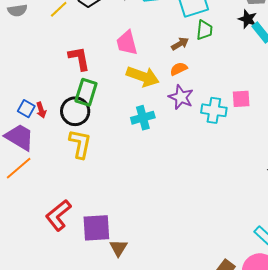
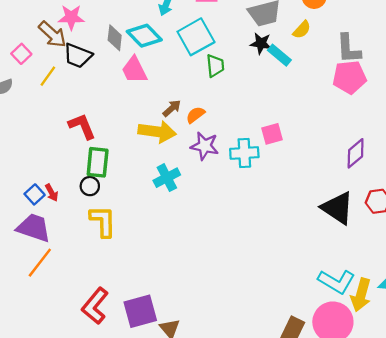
pink trapezoid: (127, 43) -> (134, 70), moved
brown arrow: (180, 44) -> (172, 108), moved
blue square: (26, 109) -> (35, 194), turned 30
black circle: (75, 111) -> (90, 186), size x0.6

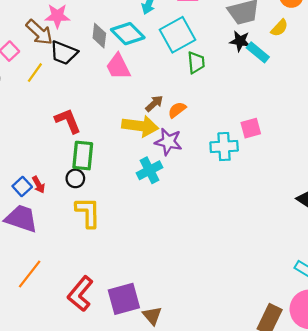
purple star: (205, 146) -> (168, 142), moved
orange line: (40, 263) -> (30, 274), moved

